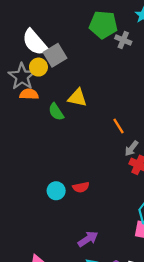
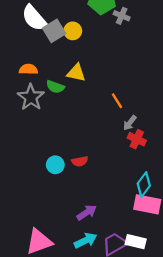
yellow circle: (38, 67) -> (73, 31), moved
gray star: (22, 76) -> (31, 97), moved
green semicircle: (56, 112) -> (55, 87), turned -36

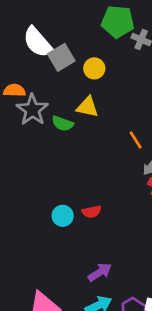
yellow circle: (73, 31) -> (94, 68), moved
orange semicircle: (28, 69) -> (14, 90), moved
gray star: (31, 97) -> (32, 110), moved

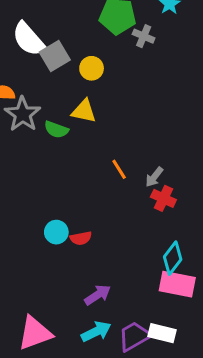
orange line: (136, 140) -> (119, 169), moved
red semicircle: (92, 212) -> (81, 238), moved

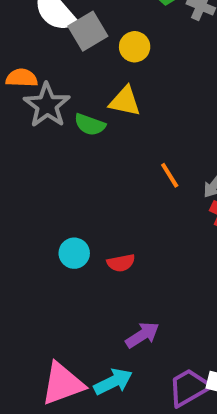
cyan circle: (56, 232) -> (74, 253), moved
cyan arrow: (96, 332) -> (113, 382), moved

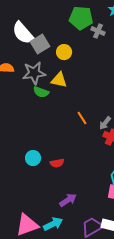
gray star: (47, 105) -> (34, 73), moved, turned 30

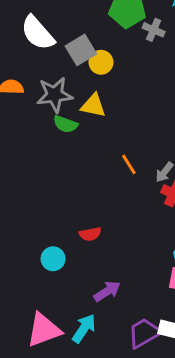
gray square: (40, 44) -> (81, 50), moved
cyan circle: (33, 158) -> (53, 259), moved
cyan arrow: (53, 224) -> (84, 328), turned -30

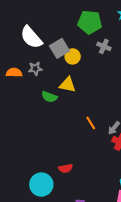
gray cross: (154, 30) -> (104, 46), moved
gray star: (55, 95) -> (35, 69), moved, size x0.6
cyan circle: (53, 259) -> (41, 185), size x1.5

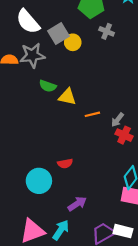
gray star: (35, 69) -> (32, 55), size x1.6
yellow triangle: (68, 85) -> (67, 97), moved
orange line: (91, 123) -> (92, 114), turned -72

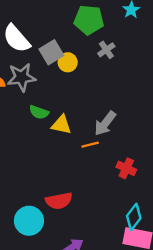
gray cross: (107, 31) -> (106, 50), turned 32
gray arrow: (117, 120) -> (105, 123), moved, size x1.5
red semicircle: (65, 163) -> (59, 201), size x1.5

